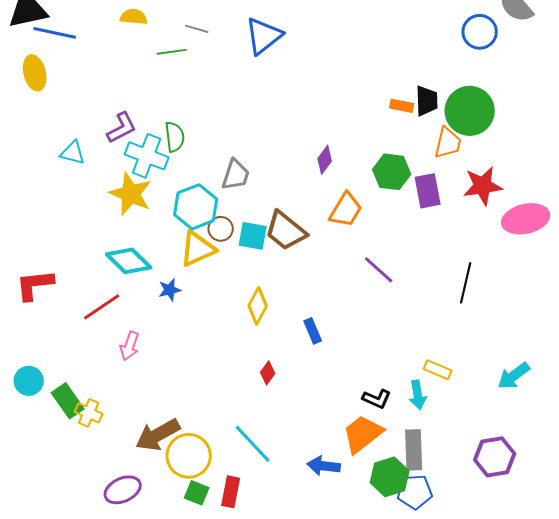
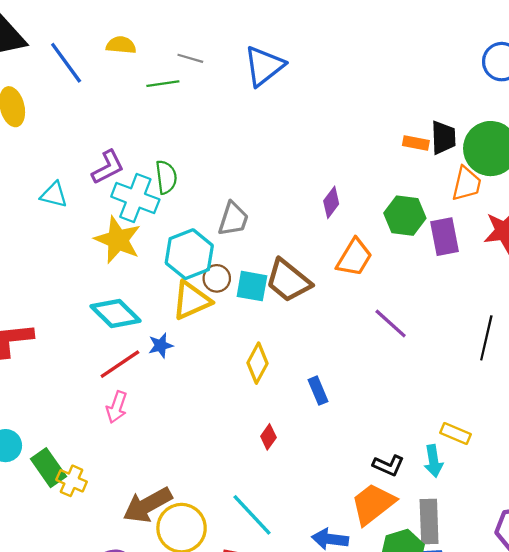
blue line: (55, 33) -> (66, 63), moved, turned 42
red line: (102, 307) -> (120, 364), moved

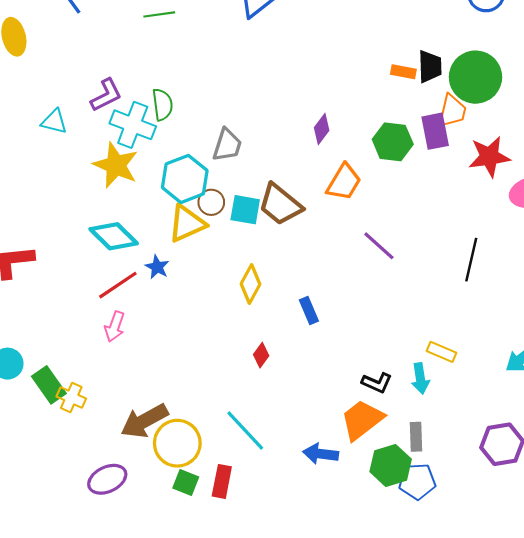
purple rectangle: (444, 237) -> (435, 131), moved
blue star: (161, 345) -> (157, 267), turned -30
gray rectangle: (429, 521) -> (416, 437), size x0.7

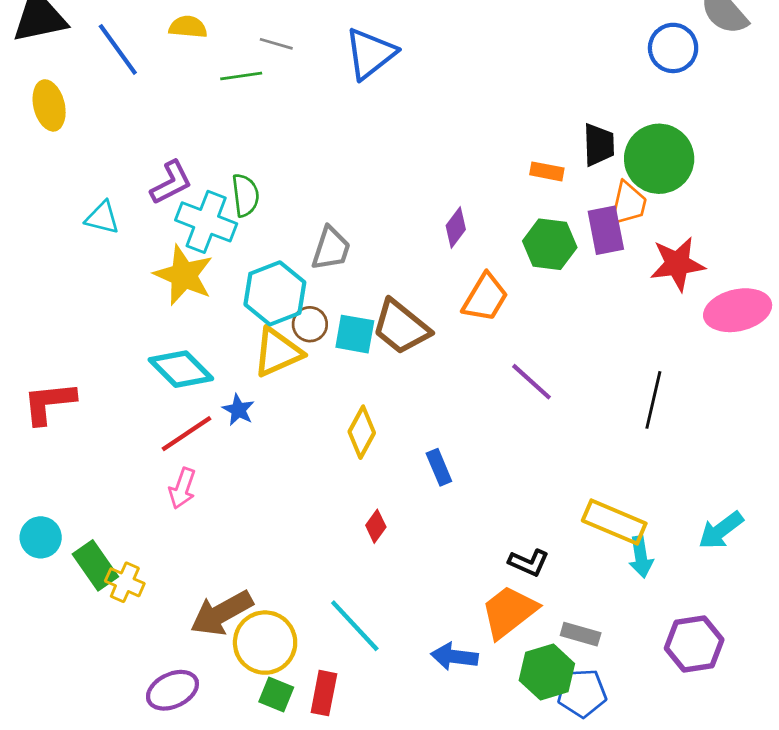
orange rectangle: (403, 72) -> (547, 171), moved
yellow rectangle: (442, 352) -> (614, 522), size x1.6
cyan arrow: (420, 378) -> (641, 557), moved
gray rectangle: (416, 437) -> (581, 634), turned -72

